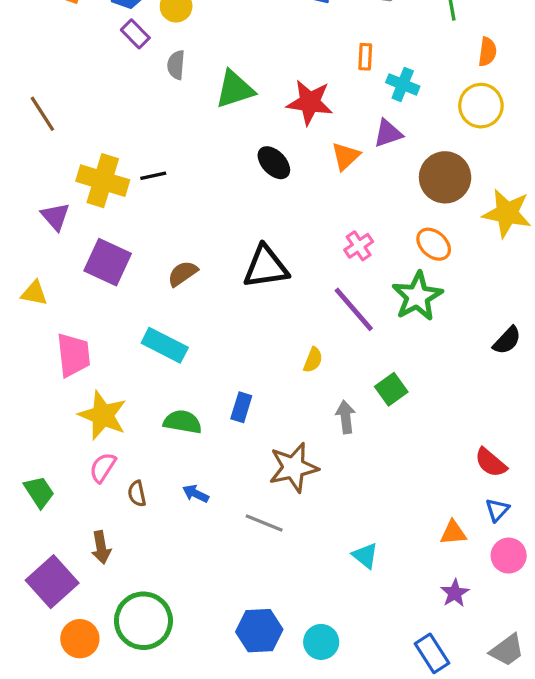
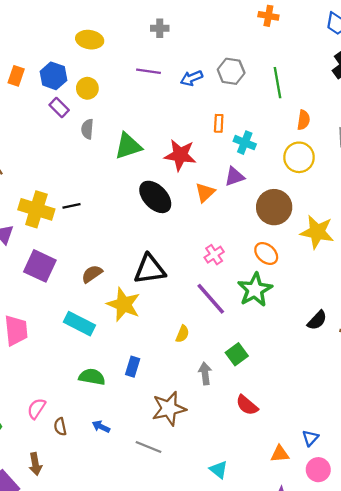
black ellipse: (274, 163) -> (155, 197), size x1.4
yellow star: (103, 415) -> (124, 304), moved
red semicircle: (491, 463) -> (247, 405), moved

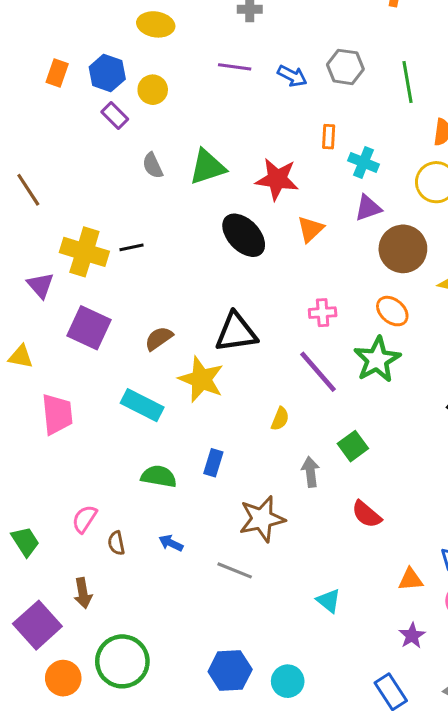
blue arrow: (191, 78) -> (292, 76), turned -130
gray semicircle: (87, 129) -> (153, 165), moved, turned -30
purple triangle: (234, 177) -> (368, 208), moved
pink cross: (214, 255) -> (323, 313), turned 30

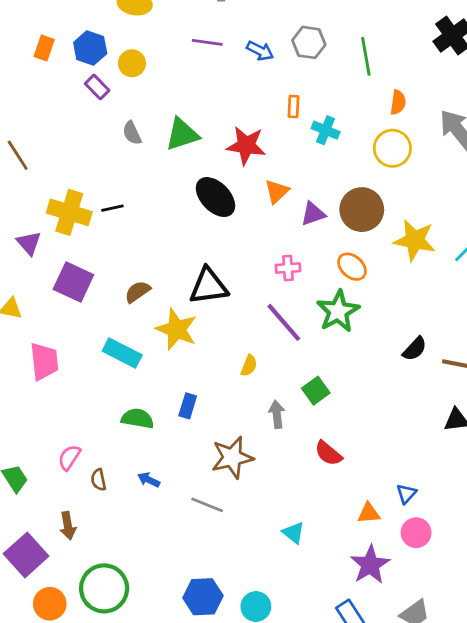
purple triangle: (368, 208) -> (313, 214), moved
purple star: (412, 636) -> (370, 565), size x1.6

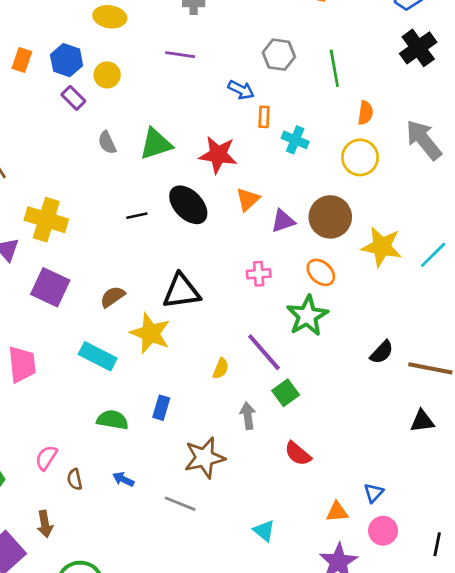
blue arrow: (260, 51) -> (241, 90), moved
black line: (112, 208) -> (137, 216), moved
purple line: (284, 322) -> (264, 352), moved

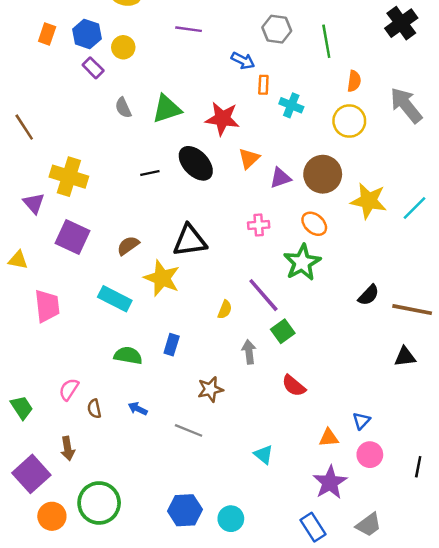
brown star: (205, 458) -> (210, 389), size x0.7

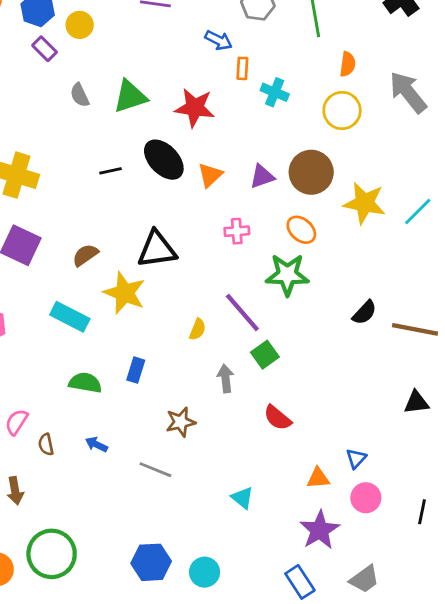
orange triangle: (249, 158) -> (210, 175), moved
green star: (302, 262) -> (287, 275), turned 30
black triangle: (405, 357) -> (416, 402), moved

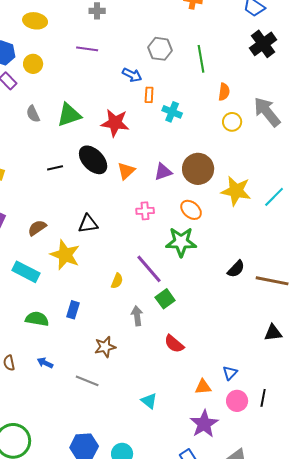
yellow circle: (342, 110) -> (232, 122), moved, size x0.7
black triangle: (157, 249) -> (88, 224), size x0.7
black line: (422, 512) -> (263, 398), moved

